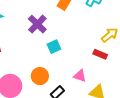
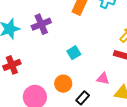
purple cross: (37, 24) -> (41, 24), moved, turned 30

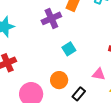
purple cross: (41, 24) -> (51, 18), moved

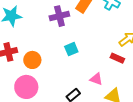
orange circle: (59, 80) -> (32, 60), moved

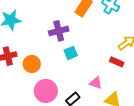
purple cross: (59, 16) -> (59, 31), moved
pink circle: (26, 87) -> (46, 91), moved

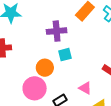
orange circle: (32, 64) -> (45, 68), moved

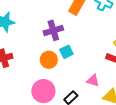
orange circle: (45, 68) -> (49, 60), moved

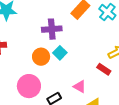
cyan square: (66, 52) -> (60, 53), turned -32

